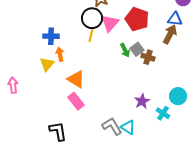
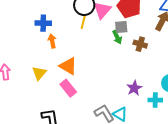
gray square: (137, 49) -> (121, 27), moved, turned 32
yellow triangle: (47, 64) -> (39, 73), moved
cyan cross: (163, 113) -> (155, 100), turned -32

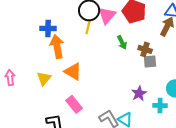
gray square: (121, 27) -> (150, 61), moved
orange arrow: (52, 41) -> (57, 46), size x1.6
pink rectangle: (68, 88) -> (74, 104), moved

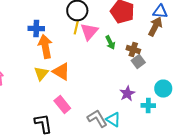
pink triangle: (107, 15) -> (89, 32), moved
gray square: (150, 61) -> (138, 62), turned -32
yellow triangle: (44, 78) -> (41, 74), moved

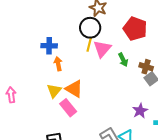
orange arrow: (45, 46) -> (58, 64), size x0.6
pink rectangle: (62, 104) -> (68, 108), moved

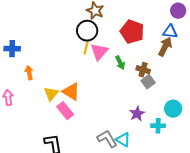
blue cross: (49, 46) -> (12, 49), moved
orange arrow: (58, 64) -> (29, 73), moved

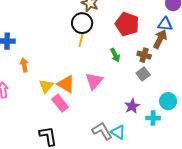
pink triangle: (99, 52) -> (94, 81), moved
brown cross: (143, 70) -> (144, 55), moved

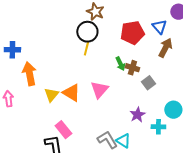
red pentagon: (127, 24) -> (132, 33), turned -30
blue triangle: (165, 24) -> (159, 27), moved, turned 42
brown cross: (144, 55) -> (132, 68), moved
orange arrow: (24, 65) -> (29, 74), size x1.6
pink rectangle: (60, 103) -> (63, 130), moved

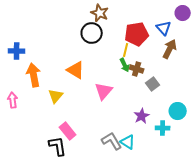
yellow line: (86, 49) -> (126, 50), moved
orange triangle: (71, 93) -> (76, 70), moved

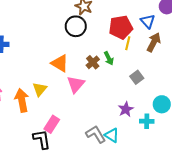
yellow line: (126, 50) -> (128, 43), moved
brown cross: (137, 69) -> (93, 62), moved, turned 32
orange arrow: (34, 75) -> (22, 100), moved
pink triangle: (104, 91) -> (76, 84), moved
pink rectangle: (68, 131) -> (52, 124), turned 72

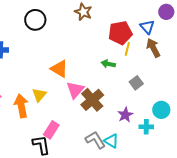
black circle: (76, 26) -> (35, 20), moved
brown arrow: (154, 42) -> (153, 48), turned -54
green arrow: (109, 58) -> (108, 64), turned 128
brown cross: (93, 62) -> (92, 100), moved, size x1.6

